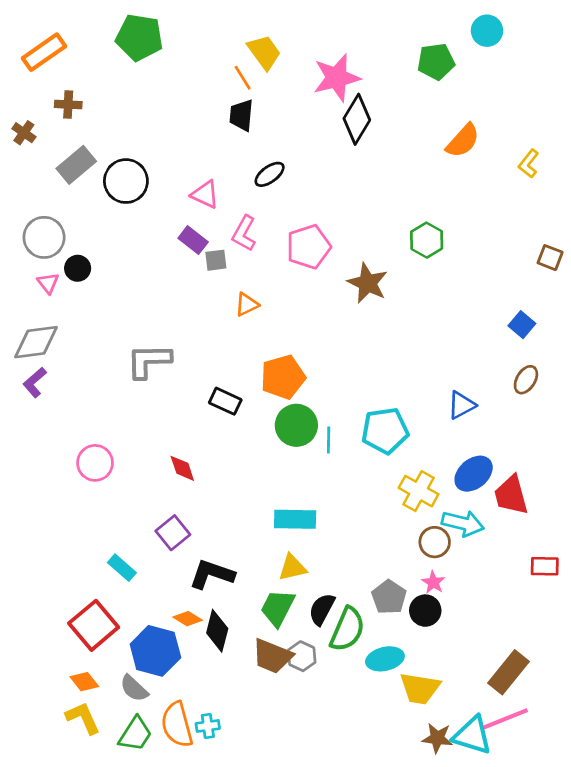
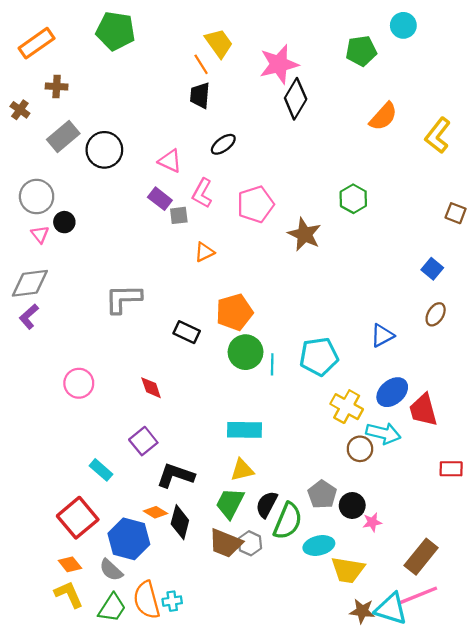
yellow L-shape: (529, 164) -> (438, 135), size x1.5
pink star: (433, 582) -> (372, 522), moved, turned 30

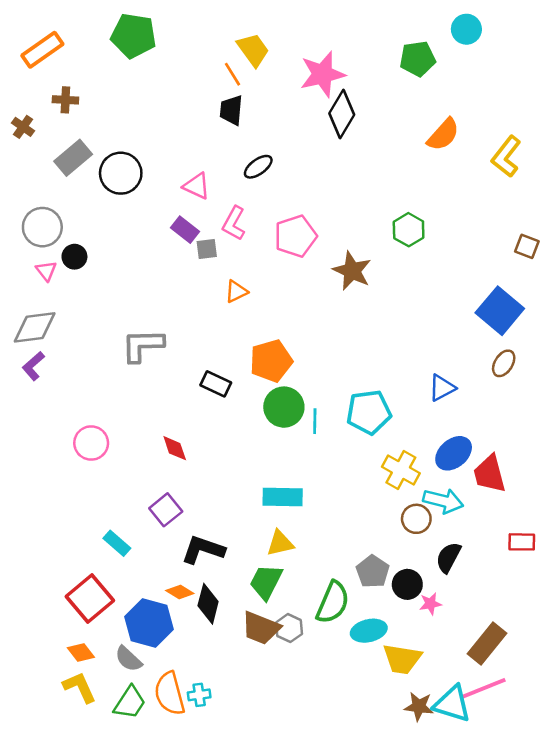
blue square: (432, 269) -> (500, 311), size x1.8
black semicircle: (267, 504) -> (448, 557), moved

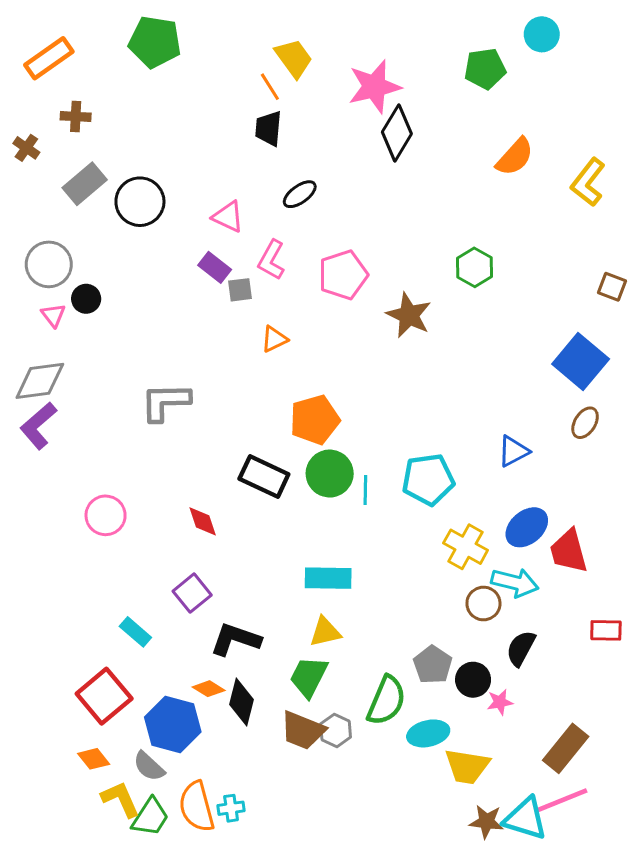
purple L-shape: (33, 366) -> (38, 426), size x1.4
black rectangle: (216, 384) -> (264, 477), moved, size x1.4
yellow L-shape: (80, 687) -> (120, 799), moved

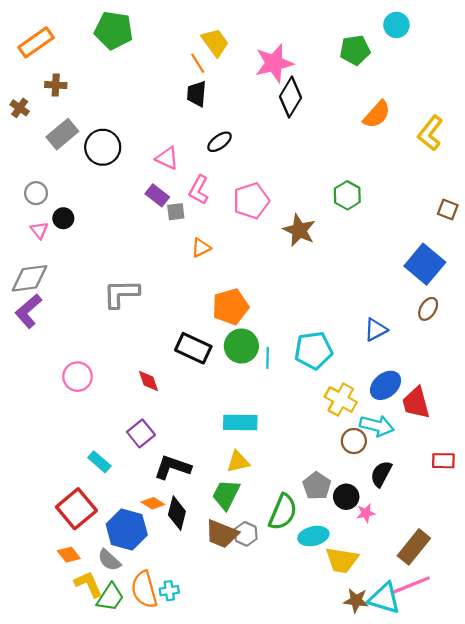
gray circle: (49, 264) -> (36, 193), size x0.7

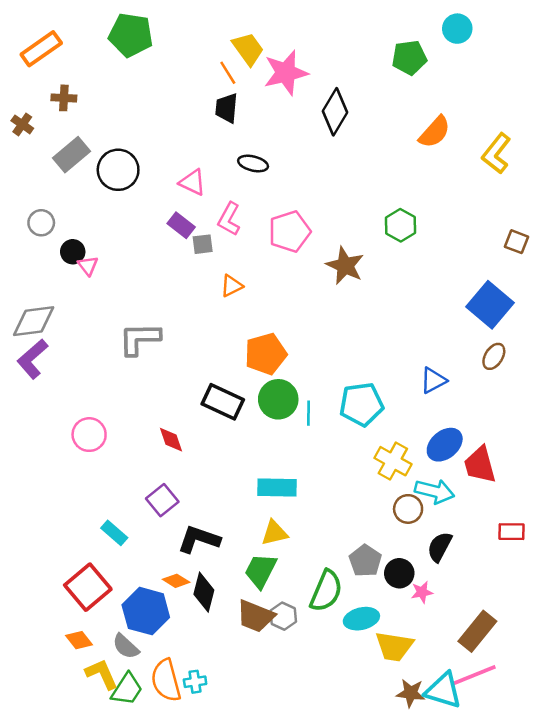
pink star: (274, 63) -> (286, 73), moved
black ellipse: (220, 142) -> (253, 164), turned 50
pink triangle: (39, 230) -> (88, 266), moved

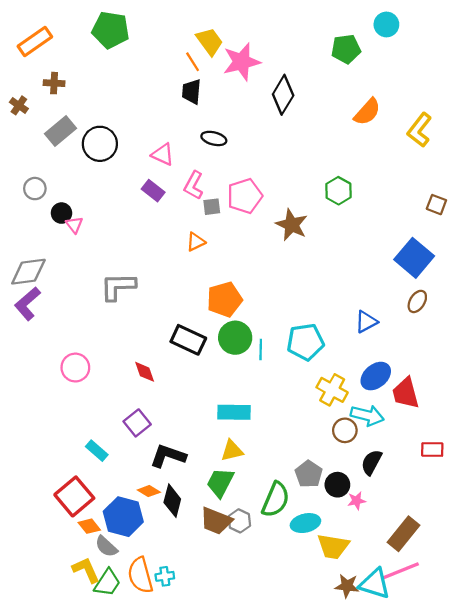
gray square: (203, 244) -> (212, 207), moved
orange diamond: (79, 640) -> (89, 526), moved

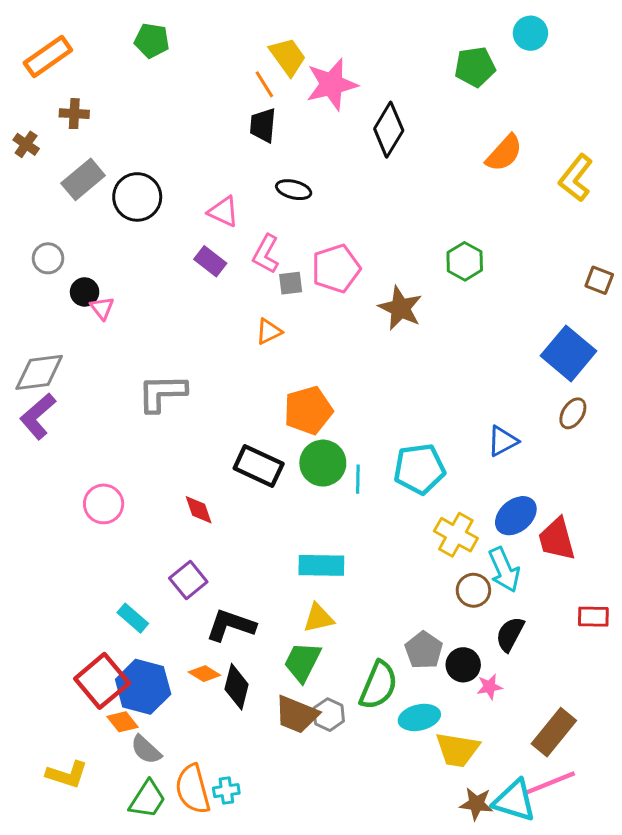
green pentagon: (110, 30) -> (152, 40), size x0.7
cyan arrow: (367, 415) -> (504, 570), turned 52
blue hexagon: (123, 517) -> (143, 687), moved
yellow L-shape: (86, 570) -> (67, 774), moved, turned 132

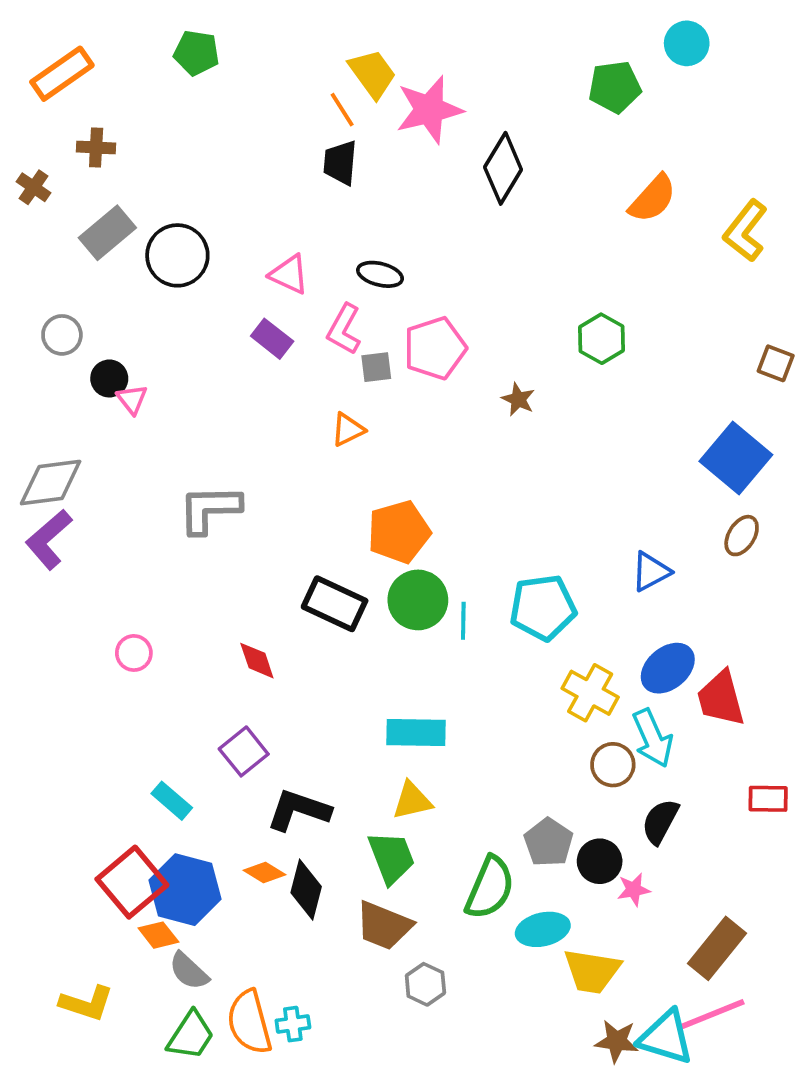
black ellipse: (294, 190) -> (380, 274), moved
brown star: (400, 308) -> (518, 399), size x0.6
pink circle: (104, 504) -> (134, 653), size x0.7
green trapezoid: (302, 662) -> (391, 857), turned 132
gray hexagon: (329, 715) -> (425, 984), moved

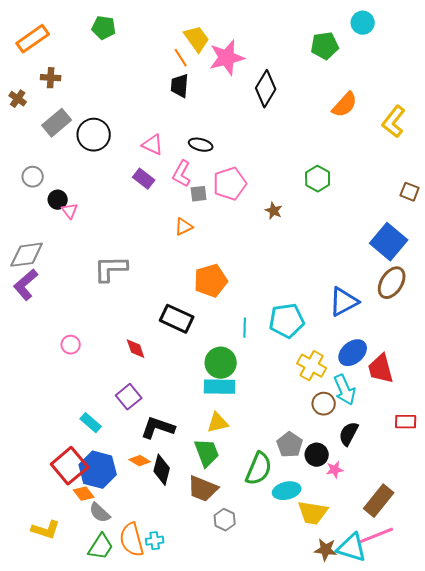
brown ellipse: (742, 536) -> (392, 283), size x1.5
blue triangle: (651, 572) -> (344, 302), size x1.4
green circle: (418, 600) -> (221, 363), moved

